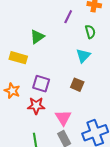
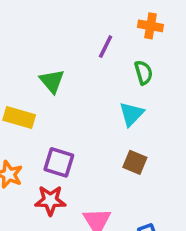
green triangle: (37, 37) -> (52, 81), turned -35
brown square: (77, 85) -> (135, 162), moved

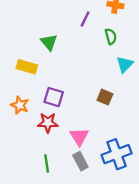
cyan triangle: (131, 114) -> (125, 64), moved

